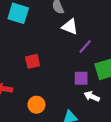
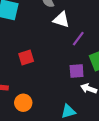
orange circle: (36, 105) -> (23, 103), moved

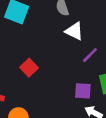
red square: (26, 57) -> (29, 68), turned -35

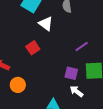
white triangle: (74, 31) -> (46, 24), moved

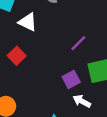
purple square: (71, 73) -> (71, 79), turned -32

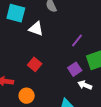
red square: (17, 56) -> (35, 64), moved

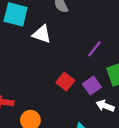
red square: (35, 64) -> (65, 82), moved

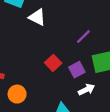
white arrow: (105, 106) -> (87, 90), turned 126

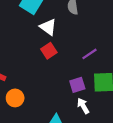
red square: (53, 63) -> (49, 51), moved
white arrow: (87, 90) -> (83, 106), turned -105

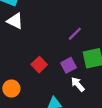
white triangle: (48, 27) -> (15, 21), moved
red square: (49, 51) -> (39, 65), moved

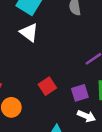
white arrow: (78, 84) -> (86, 116), turned 144

